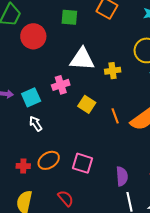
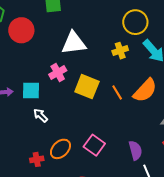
yellow cross: (113, 71) -> (120, 51), moved
cyan square: (31, 97) -> (31, 91), turned 36
yellow square: (87, 104) -> (87, 87), size x1.4
pink square: (83, 163) -> (94, 145), turned 30

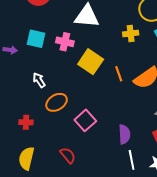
pink cross: (58, 73) -> (65, 42), turned 30
cyan square: (31, 91) -> (36, 39), moved
orange ellipse: (60, 149) -> (57, 102), moved

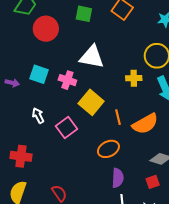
orange ellipse: (57, 102) -> (108, 149), moved
pink square: (85, 120) -> (66, 128), moved
red cross: (26, 122) -> (21, 156), size x1.5

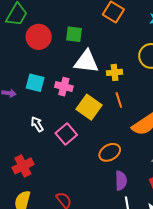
green square: (84, 14) -> (74, 34), moved
yellow cross: (134, 78) -> (115, 72), moved
orange line: (118, 117) -> (119, 100), moved
red cross: (21, 156) -> (23, 166), turned -30

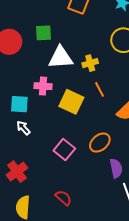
cyan square: (35, 83) -> (19, 104), moved
pink square: (66, 134) -> (64, 150), moved

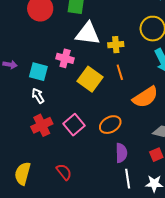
red cross: (17, 172) -> (42, 125), moved

